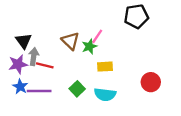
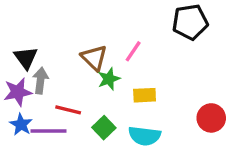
green star: (89, 46) -> (109, 79), moved
red line: (45, 65) -> (68, 110), moved

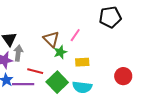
green square: (104, 128) -> (57, 82), size x1.5

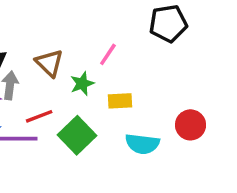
brown triangle: (51, 39) -> (49, 63), moved
red line: (35, 71) -> (39, 116), turned -35
cyan semicircle: (82, 87) -> (142, 144), moved

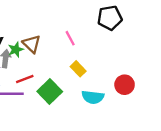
pink line: (108, 54) -> (70, 38), turned -63
green star: (82, 84) -> (16, 50), moved
yellow rectangle: (120, 101) -> (78, 69), turned 49

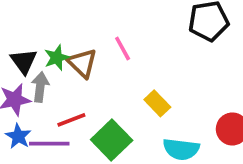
pink line: (70, 38) -> (123, 48), moved
green star: (16, 50) -> (57, 58), moved

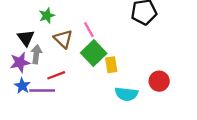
green star: (57, 58) -> (47, 16), moved
yellow rectangle: (157, 103) -> (111, 65), turned 35
green square: (112, 140) -> (94, 53), moved

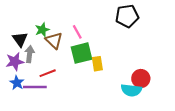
green star: (47, 16) -> (42, 30), moved
green square: (94, 53) -> (81, 53), turned 30
cyan semicircle: (126, 94) -> (131, 90), moved

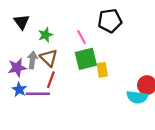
black pentagon: (127, 16) -> (110, 21), moved
black triangle: (20, 39) -> (21, 22), moved
brown triangle: (54, 40) -> (49, 58), moved
red line: (48, 73) -> (51, 80), turned -49

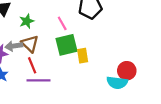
gray arrow: (32, 60) -> (14, 46), turned -105
red line: (51, 80) -> (32, 65), turned -42
purple line: (38, 94) -> (39, 80), moved

